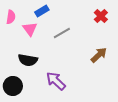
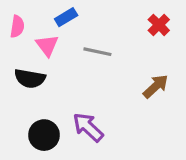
gray line: (62, 33) -> (97, 52), turned 42
black semicircle: (28, 60) -> (30, 78), moved
black circle: (13, 86) -> (44, 135), moved

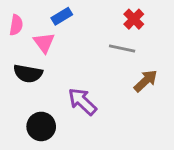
red cross: (159, 25) -> (134, 19), moved
gray line: (97, 52) -> (122, 49), moved
purple arrow: (88, 127) -> (82, 101), moved

